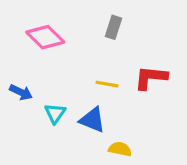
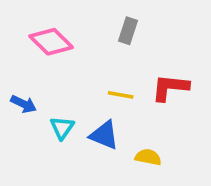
yellow semicircle: (120, 149) -> (148, 157), moved

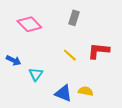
yellow line: (121, 95) -> (70, 55), turned 32
blue triangle: (104, 135) -> (63, 93), moved

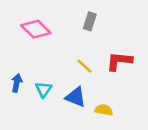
blue arrow: (14, 60) -> (17, 83), moved, turned -104
blue triangle: (63, 93) -> (76, 97), moved

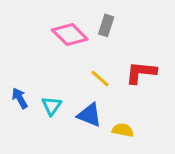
pink diamond: (36, 29) -> (70, 35), moved
blue arrow: (17, 83) -> (20, 98), turned -42

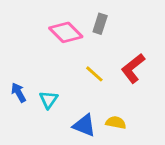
red L-shape: (141, 72) -> (133, 68), turned -44
blue triangle: (89, 115) -> (84, 125), moved

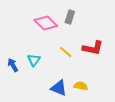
red L-shape: (133, 68) -> (93, 48), turned -130
cyan triangle: (49, 100) -> (34, 60), moved

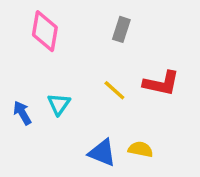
pink diamond: (46, 23) -> (45, 31), moved, turned 55

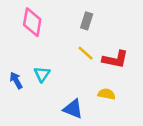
yellow line: (114, 90) -> (85, 53), moved
yellow semicircle: (140, 149) -> (107, 94), moved

